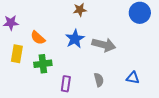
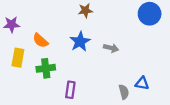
gray arrow: (104, 45) -> (111, 48), size x0.6
gray semicircle: (99, 80) -> (124, 92), moved

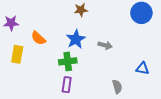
green cross: (46, 68) -> (68, 61), moved
blue triangle: (142, 83) -> (142, 68), moved

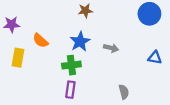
blue triangle: (142, 68) -> (155, 58), moved

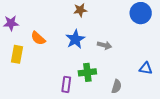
blue triangle: (155, 58) -> (146, 68), moved
green cross: (71, 65) -> (87, 72), moved
gray semicircle: (124, 92) -> (117, 86), turned 32

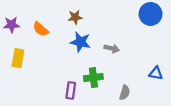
brown star: (80, 10) -> (75, 17), moved
orange semicircle: (38, 38) -> (41, 29), moved
blue star: (75, 39) -> (80, 42), turned -30

